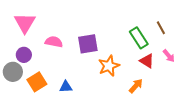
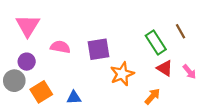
pink arrow: (169, 56) -> (189, 72), moved

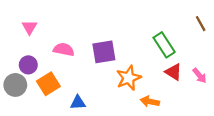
pink triangle: (28, 26) -> (29, 27), size x0.6
brown line: (180, 31) -> (201, 24), moved
orange square: (41, 92) -> (48, 84), moved
orange arrow: (152, 96) -> (150, 101), moved, turned -120

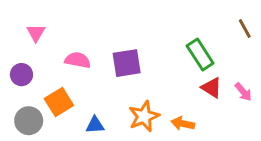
purple circle: (28, 65) -> (21, 75), moved
orange star: (129, 78) -> (144, 116), moved
gray circle: (15, 85) -> (29, 121), moved

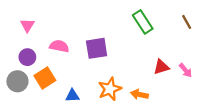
green rectangle: (200, 54) -> (143, 22), moved
purple circle: (21, 75) -> (27, 57), moved
red triangle: (212, 88) -> (161, 67), turned -49
gray circle: (29, 121) -> (17, 81), moved

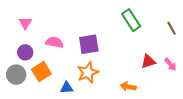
brown line: (187, 22) -> (172, 28), moved
orange star: (110, 89) -> (88, 73), moved

